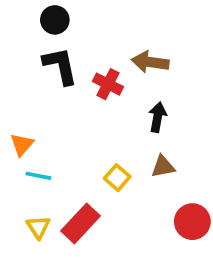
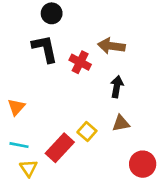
black circle: (55, 20) -> (52, 13), moved
cyan line: (38, 176) -> (19, 145), moved
red rectangle: (81, 223) -> (60, 148), moved

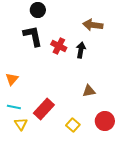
brown arrow: (111, 46) -> (93, 25), moved
black arrow: (117, 87) -> (81, 50), moved
yellow square: (87, 131) -> (73, 125), moved

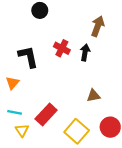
brown arrow: (93, 25) -> (98, 26), turned 102
black L-shape: (33, 36) -> (28, 57), moved
yellow square: (73, 125) -> (77, 131), size x1.6

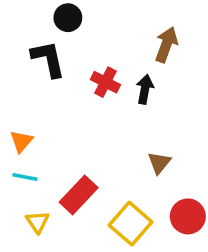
black L-shape: (28, 57) -> (48, 59), moved
brown triangle: (93, 96) -> (159, 163), turned -40
cyan line: (15, 112) -> (25, 177), moved

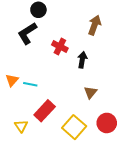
black L-shape: (48, 59) -> (27, 33), turned -110
black arrow: (145, 89) -> (82, 60), moved
cyan line: (25, 177) -> (30, 84), moved

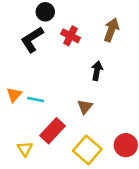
red cross: (60, 47) -> (70, 36), moved
brown triangle: (90, 92) -> (85, 107), moved

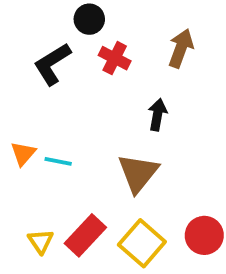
black circle: (45, 12) -> (89, 19), moved
brown triangle: (85, 107) -> (138, 173), size x1.6
red rectangle: (52, 131) -> (85, 235), moved

